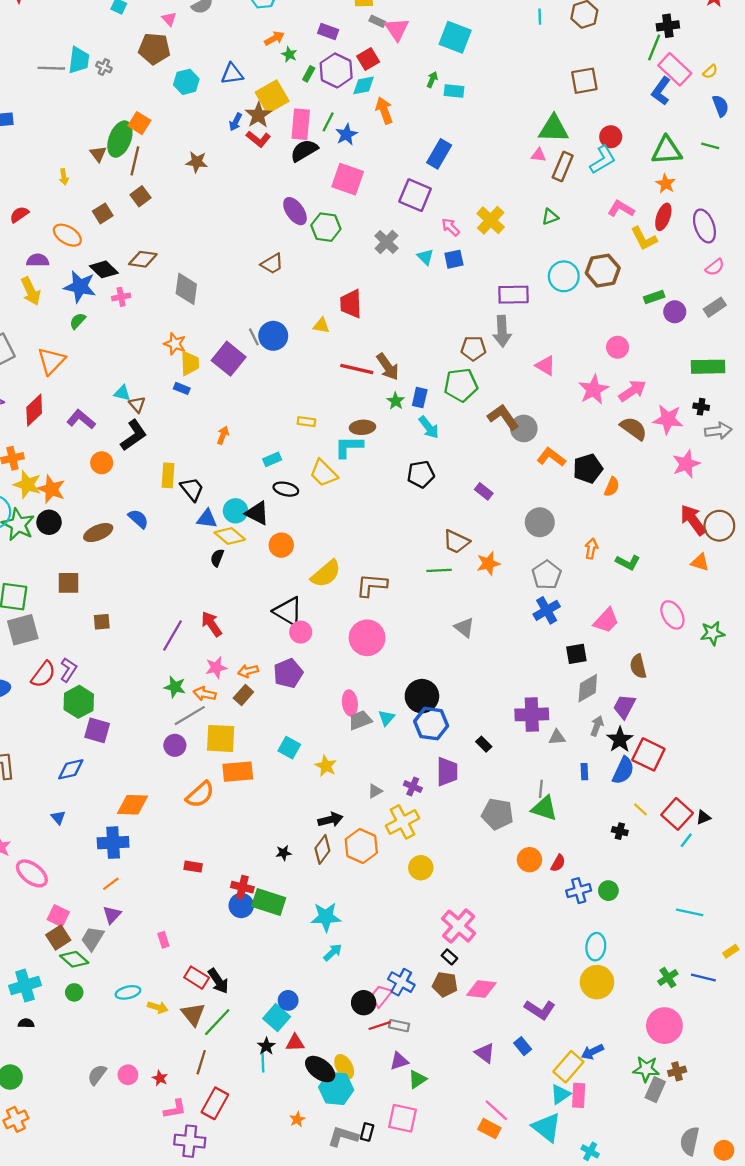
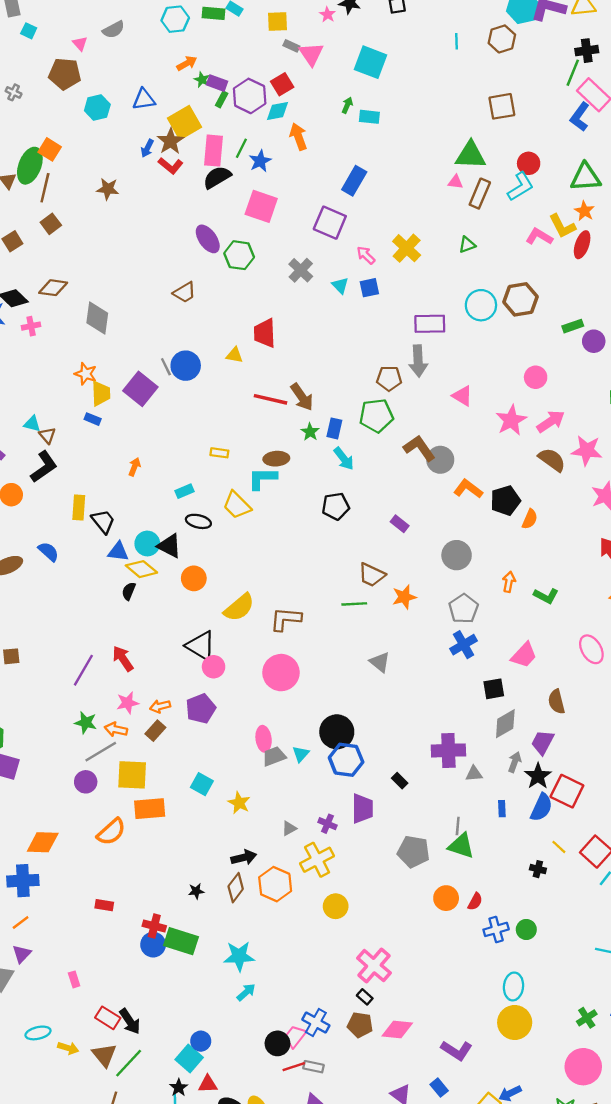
purple rectangle: (328, 32) -> (217, 83), moved
yellow L-shape: (644, 239) -> (562, 226), moved

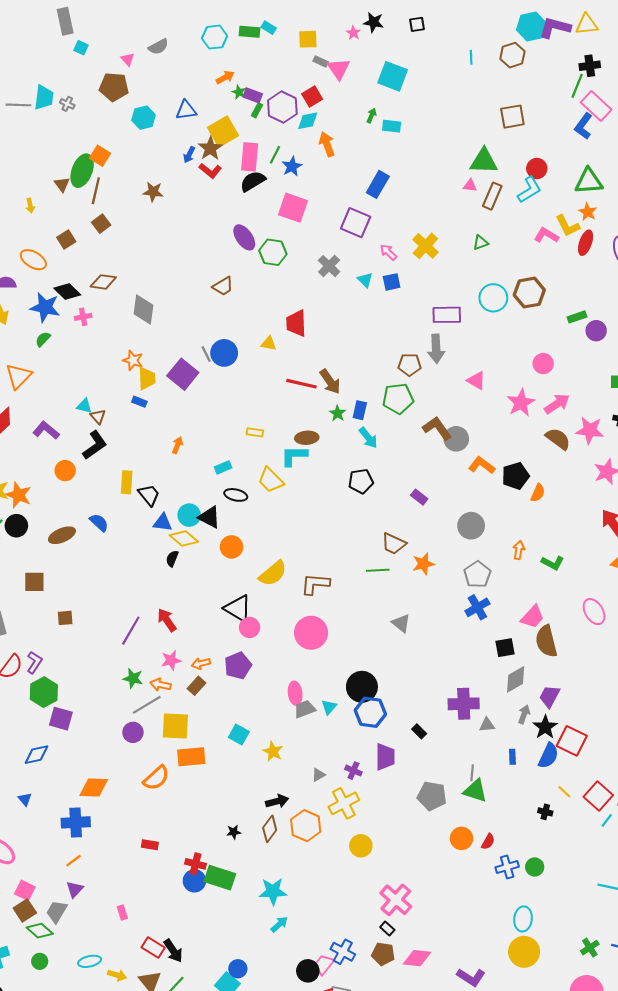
brown semicircle: (557, 702) -> (546, 641), moved, size x1.4

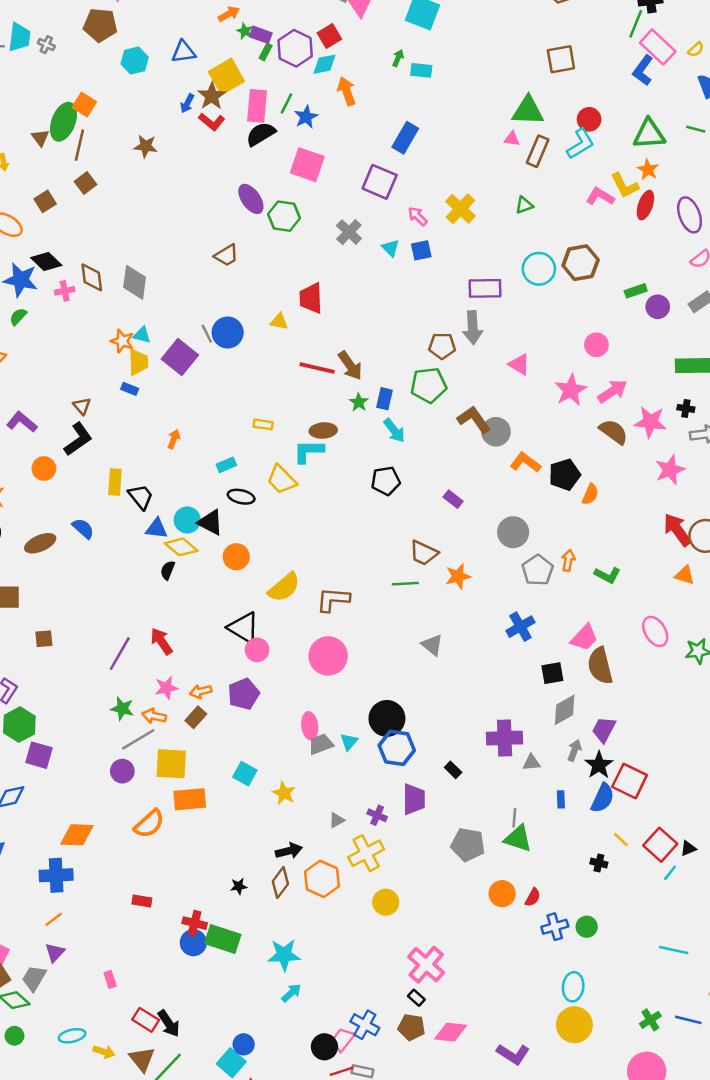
brown diamond: (103, 282) -> (92, 277), moved, turned 75
cyan triangle: (84, 406) -> (142, 335), moved
gray pentagon: (477, 574) -> (538, 570), moved

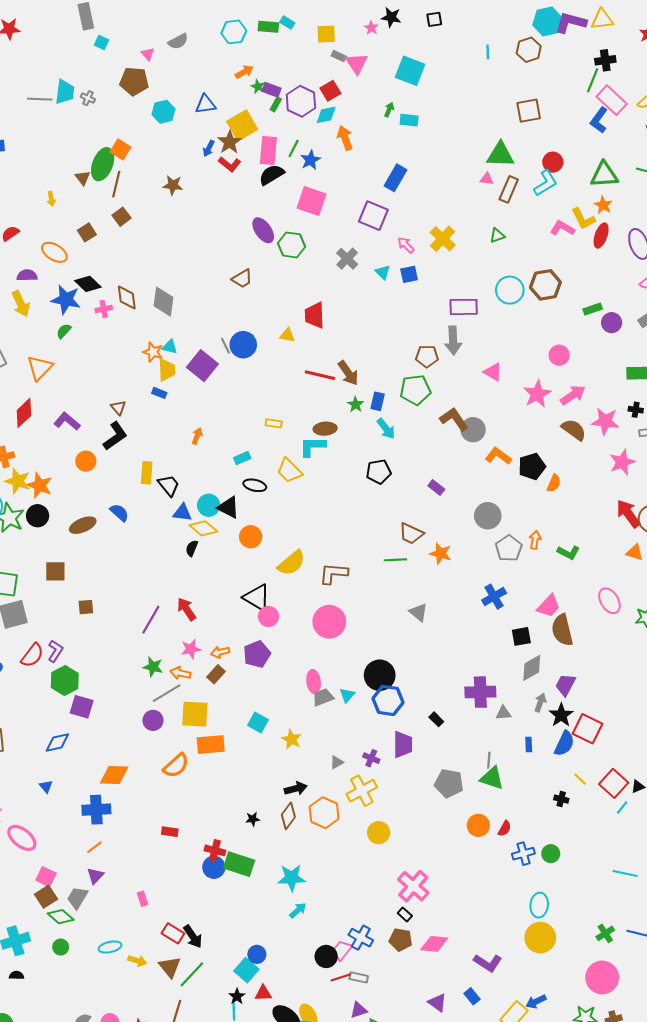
orange star: (458, 576) -> (441, 554), turned 30

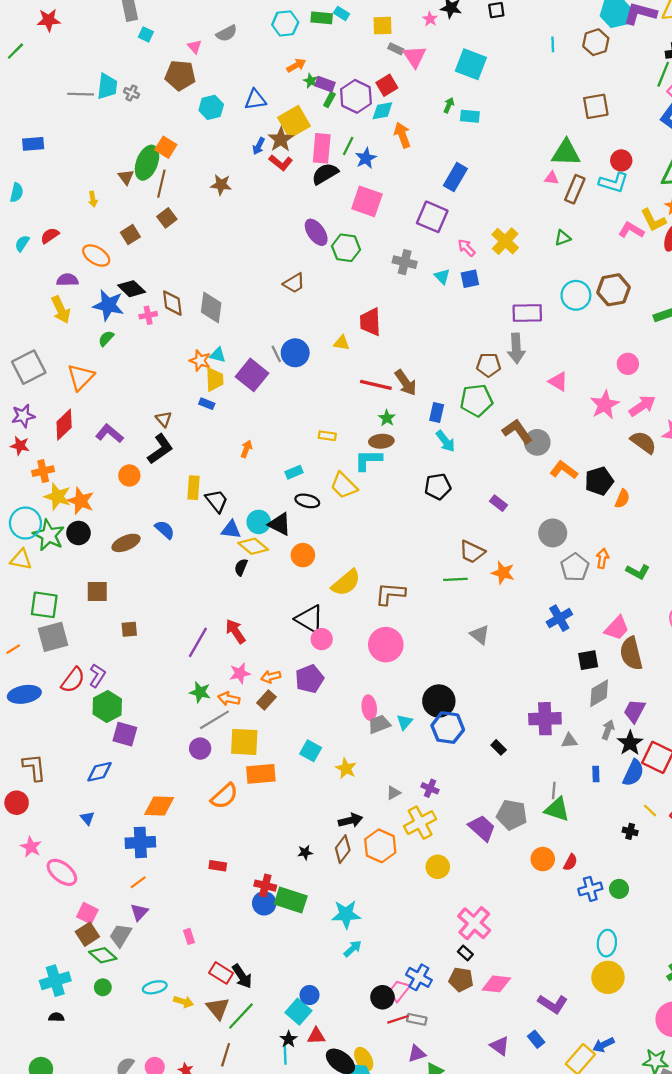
cyan L-shape: (545, 183) -> (613, 183), turned 48
gray cross: (347, 259) -> (405, 262), turned -30
green star: (356, 404) -> (387, 418), moved
purple trapezoid: (403, 745) -> (482, 828), moved, turned -48

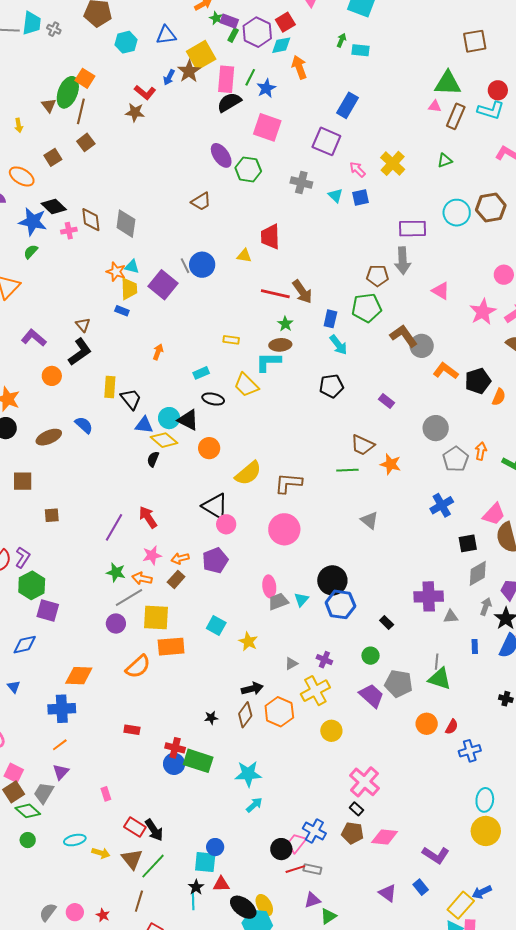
red L-shape: (281, 163) -> (145, 92), moved
green circle: (619, 889) -> (371, 656), moved
cyan square: (298, 1012) -> (205, 862), turned -35

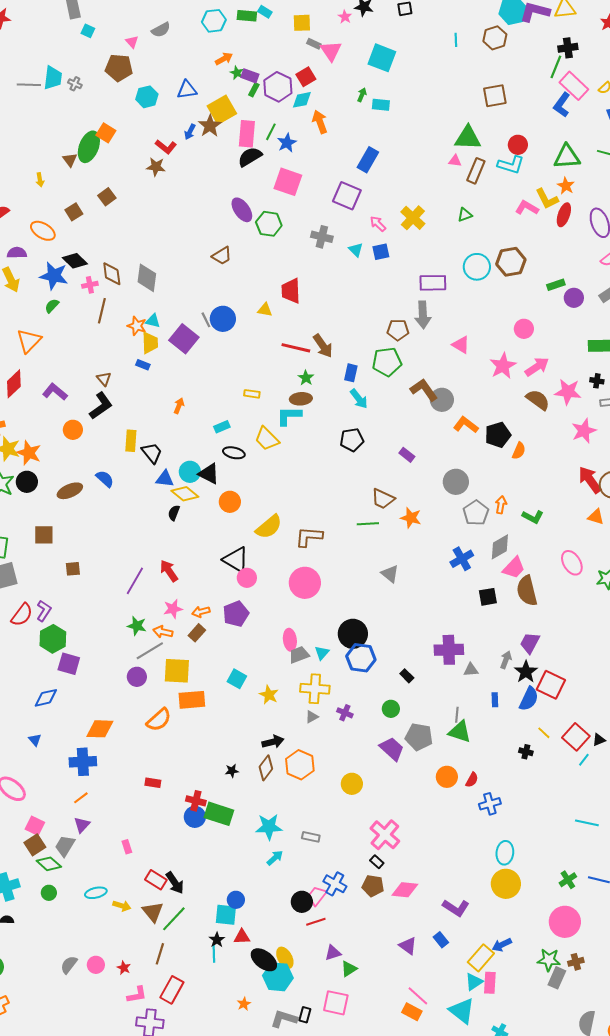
brown line: (81, 111) -> (102, 311), moved
gray diamond: (478, 573) -> (500, 547), moved
yellow cross: (315, 691) -> (315, 689), moved, turned 32
gray rectangle: (312, 869) -> (311, 837), moved

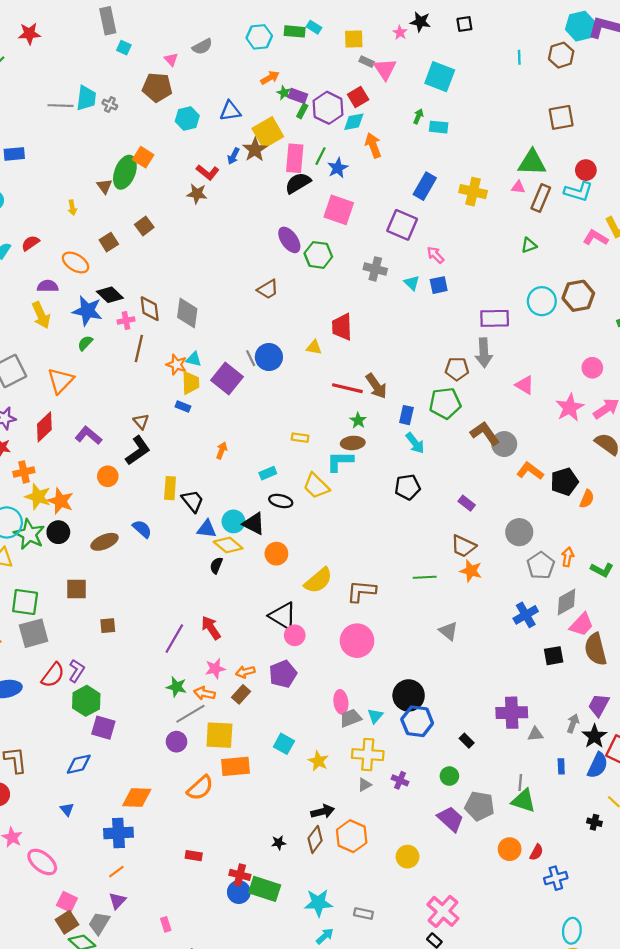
yellow cross: (413, 218) -> (473, 192), moved, turned -30
brown trapezoid: (383, 499) -> (463, 546), moved

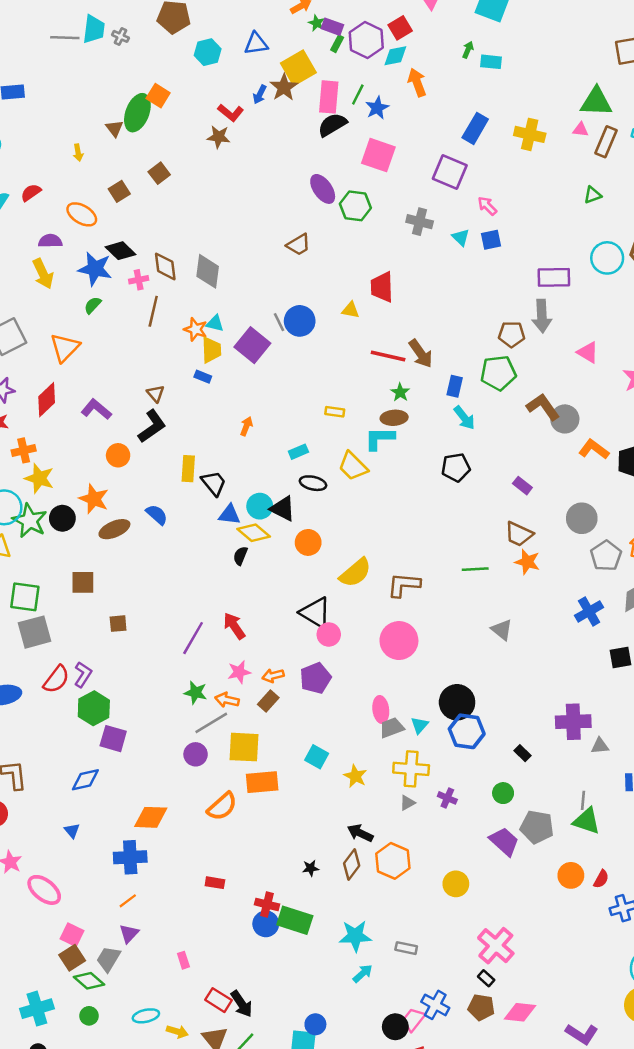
orange star: (60, 501) -> (94, 499), moved
black arrow: (323, 811) -> (360, 833), turned -140

